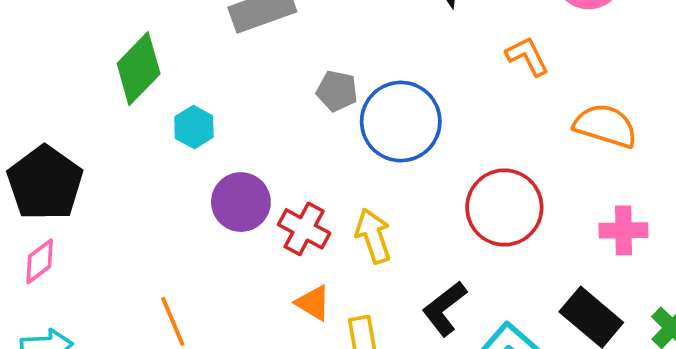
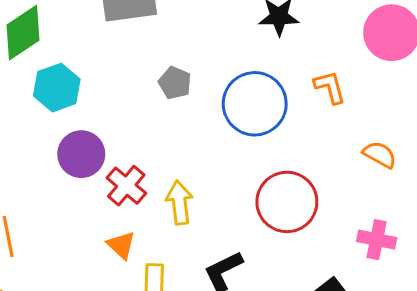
blue circle: (401, 122) -> (255, 104), moved
orange semicircle: (605, 126) -> (380, 155), size x0.7
cyan hexagon: (194, 127) -> (57, 88), size x1.4

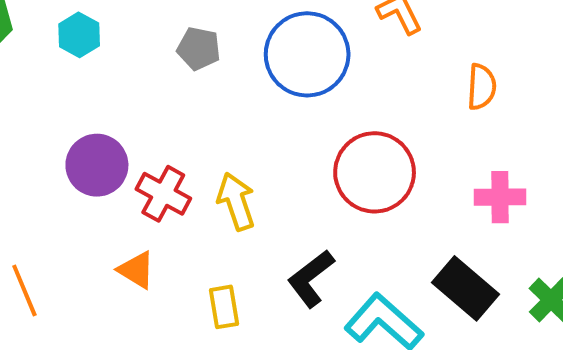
cyan hexagon: (57, 88) -> (79, 35), moved, size x0.7
orange semicircle: (380, 155) -> (482, 87), turned 76
orange triangle: (121, 245) -> (136, 270), moved

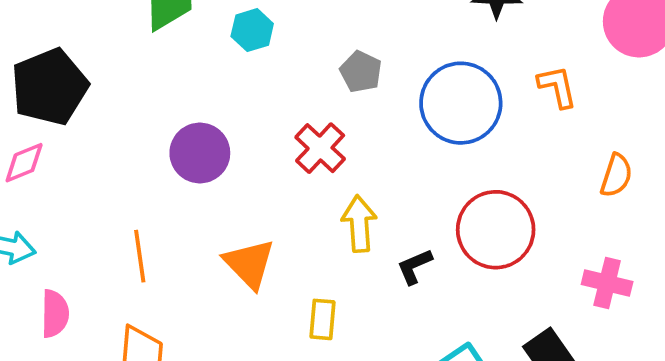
purple circle: (97, 165) -> (200, 153), moved
red cross: (163, 194) -> (320, 148), moved
orange triangle: (136, 270) -> (249, 264), size x1.4
black L-shape: (311, 278) -> (415, 266), moved, size x0.7

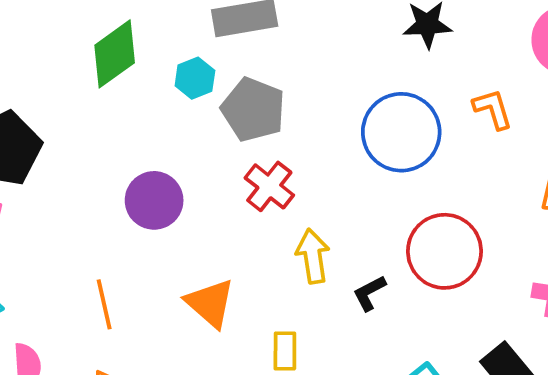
gray pentagon: (361, 72) -> (253, 110), moved, size x1.6

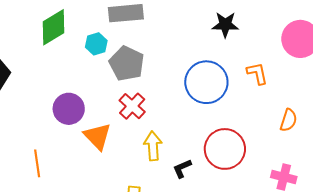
orange triangle: (210, 303) -> (98, 136), moved

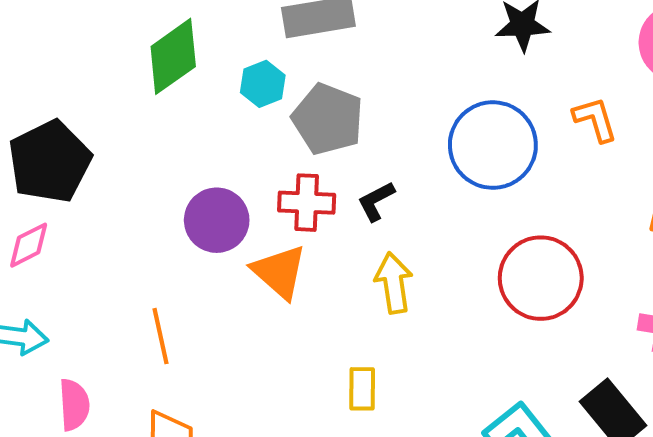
red cross: (132, 106) -> (307, 203), moved, turned -36
black L-shape: (182, 168) -> (376, 201), moved

